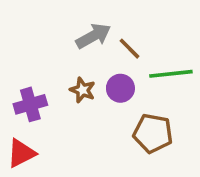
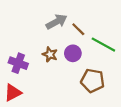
green line: (171, 74) -> (103, 45), turned 35
purple cross: (30, 104) -> (18, 63), turned 36

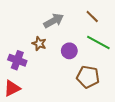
brown line: (78, 29) -> (92, 17), moved
brown star: (50, 54) -> (39, 44), moved

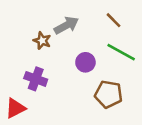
brown star: (39, 44) -> (42, 41), moved
purple cross: (17, 60) -> (36, 79), moved

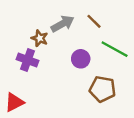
brown line: (114, 20) -> (94, 21), moved
purple cross: (36, 79) -> (28, 60), moved

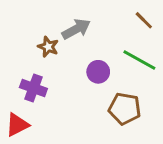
brown line: (94, 21) -> (144, 20), moved
purple cross: (28, 60) -> (33, 88), moved

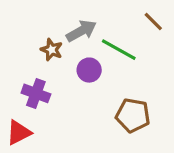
green line: (139, 60) -> (119, 50), moved
purple circle: (98, 72) -> (89, 70), moved

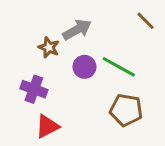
green line: (119, 50) -> (119, 67), moved
red triangle: (19, 133) -> (47, 126), moved

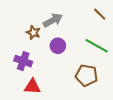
green line: (119, 67) -> (97, 46), moved
red triangle: (47, 126) -> (32, 87), turned 30

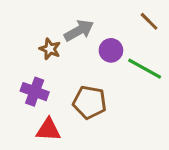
purple circle: (58, 46) -> (111, 50), moved
brown pentagon: (86, 75) -> (90, 102), moved

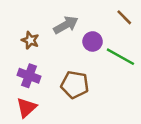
brown star: (50, 49) -> (30, 40), moved
red triangle: (48, 130) -> (26, 108), moved, turned -45

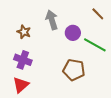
gray arrow: (66, 25) -> (52, 20), turned -78
brown pentagon: (75, 85) -> (74, 70), moved

